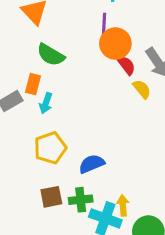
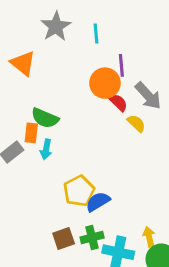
purple line: (104, 25) -> (121, 65), moved
green semicircle: (51, 55) -> (45, 118), moved
yellow pentagon: (50, 148) -> (79, 191), moved
yellow arrow: (123, 205) -> (149, 237), moved

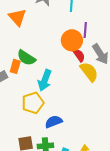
yellow semicircle: (136, 123) -> (89, 72), size x1.5
cyan arrow: (46, 149) -> (45, 80), moved, size x1.5
yellow pentagon: (79, 191) -> (33, 103), moved

